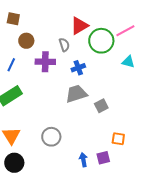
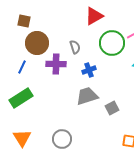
red triangle: (79, 26) -> (94, 16), moved
brown circle: (26, 41) -> (37, 43), size x1.5

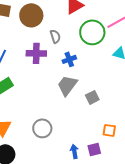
brown circle: (37, 43) -> (31, 15), moved
gray trapezoid: (87, 96) -> (67, 85), turned -35

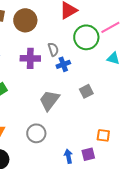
gray semicircle: (55, 36) -> (53, 49), moved
gray trapezoid: (67, 85) -> (49, 100), moved
gray square: (92, 97) -> (86, 91), moved

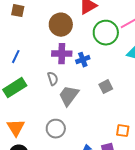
brown circle: (25, 20) -> (61, 25), moved
gray semicircle: (53, 49) -> (53, 79), moved
purple cross: (30, 58) -> (62, 54), moved

